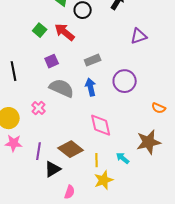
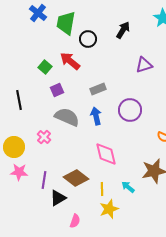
green square: (40, 30) -> (45, 67), moved

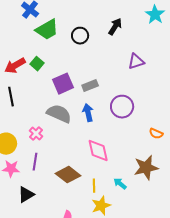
green trapezoid: (66, 23) -> (47, 30), moved, turned -130
red arrow: (70, 61) -> (15, 66), moved, turned -70
purple square: (57, 90) -> (63, 84), moved, size x1.5
purple line: (44, 180) -> (35, 162), moved
black triangle: (58, 198) -> (26, 195), moved

